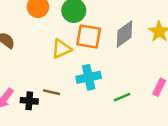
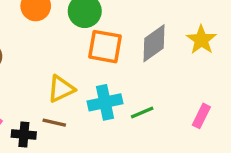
yellow triangle: (61, 49) -> (61, 89), moved
green line: (122, 97) -> (142, 113), moved

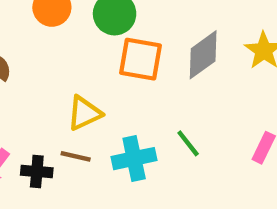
cyan cross: (105, 102) -> (134, 159), moved
green line: (142, 113) -> (188, 143), turned 75

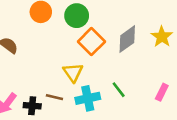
orange square: (141, 59) -> (91, 42), turned 35
yellow triangle: (84, 113) -> (73, 72), moved, turned -40

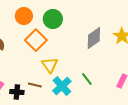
orange square: (91, 42) -> (36, 40), moved
cyan cross: (88, 98) -> (62, 86), turned -30

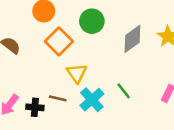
green circle: (53, 19) -> (92, 21), moved

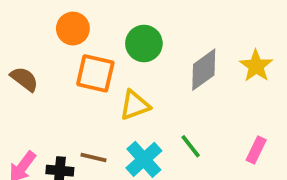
orange square: (59, 41) -> (95, 73), turned -32
yellow triangle: (77, 73) -> (135, 105), moved, turned 45

